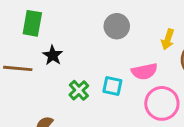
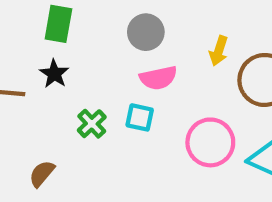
green rectangle: (32, 23) -> (58, 24), moved
pink semicircle: (144, 71) -> (158, 78), moved

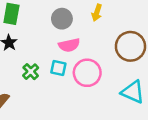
yellow arrow: (219, 51) -> (97, 13), moved
pink circle: (210, 142) -> (87, 73), moved

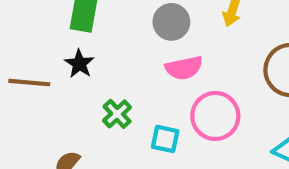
cyan square: (58, 68) -> (165, 139), moved

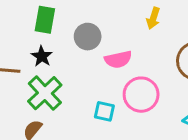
gray circle: (171, 22) -> (88, 37), moved
green cross: (117, 114) -> (45, 93), moved, size x1.6

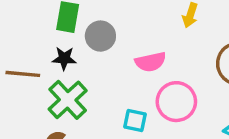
gray circle: (88, 37) -> (100, 36), moved
black star: (42, 56) -> (64, 58), turned -30

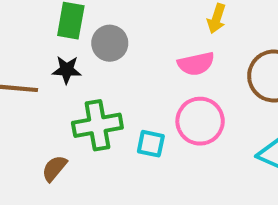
pink semicircle: (150, 62) -> (196, 64), moved
green cross: (68, 100) -> (97, 125), moved, turned 33

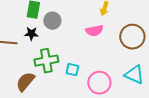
pink circle: (200, 121) -> (99, 83), moved
brown semicircle: (54, 168) -> (25, 82), size x1.5

